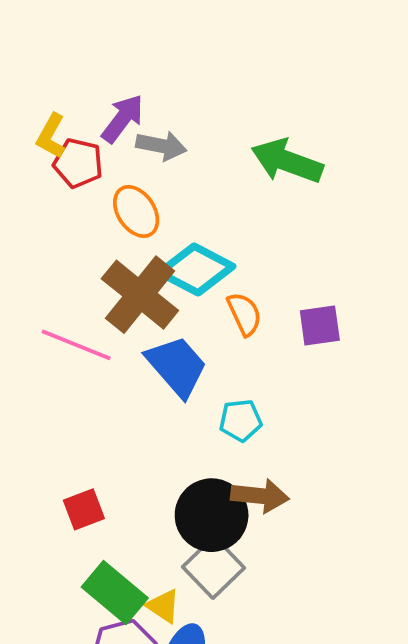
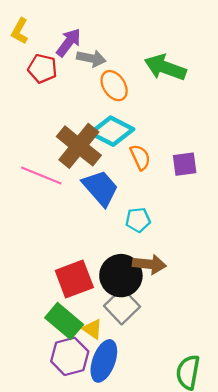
yellow L-shape: (51, 136) -> (20, 31), moved
orange ellipse: (136, 211) -> (114, 86), moved
red square: (84, 509) -> (74, 279), moved, size x1.6

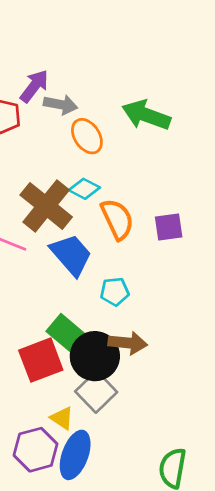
cyan diamond: (112, 131) -> (84, 189), size x0.6
orange semicircle: (140, 157) -> (117, 219), size x1.4
green rectangle: (64, 321) -> (69, 335), moved

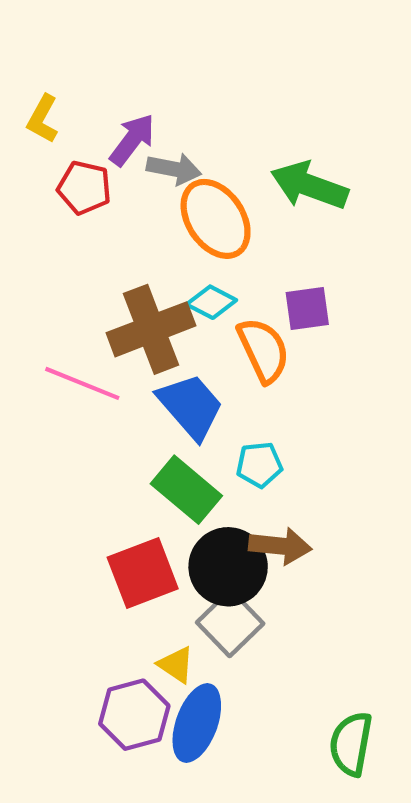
orange ellipse: (87, 136) -> (216, 219), size x1.4
brown cross: (46, 206) -> (151, 329), turned 30
purple square: (169, 227) -> (307, 308), moved
green rectangle: (69, 335) -> (186, 490), moved

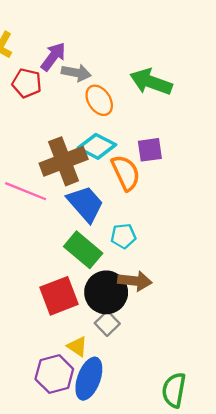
orange ellipse: (216, 219) -> (99, 100), size x0.7
cyan diamond: (211, 302) -> (97, 146), size x1.4
gray square: (230, 623) -> (107, 323), size x0.7

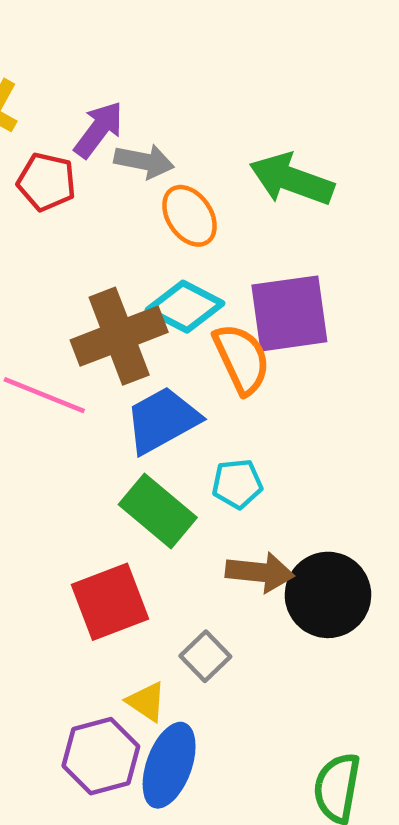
purple square: (150, 150) -> (289, 313), size x1.6
blue trapezoid: (85, 204) -> (162, 420), turned -78
black circle: (106, 292) -> (328, 595), moved

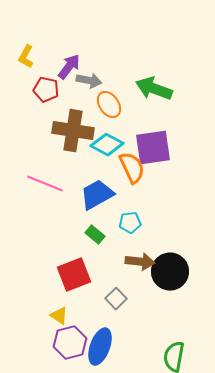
brown cross: (119, 336) -> (73, 131), moved, turned 30
green rectangle: (158, 511) -> (95, 235), size x0.6
yellow triangle: (146, 702) -> (59, 316), moved

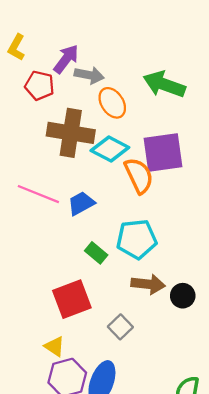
blue trapezoid: (97, 195) -> (81, 203), moved, size x0.7
cyan pentagon: (130, 223) -> (137, 239), size x1.6
black circle: (170, 272) -> (183, 296), size x0.6

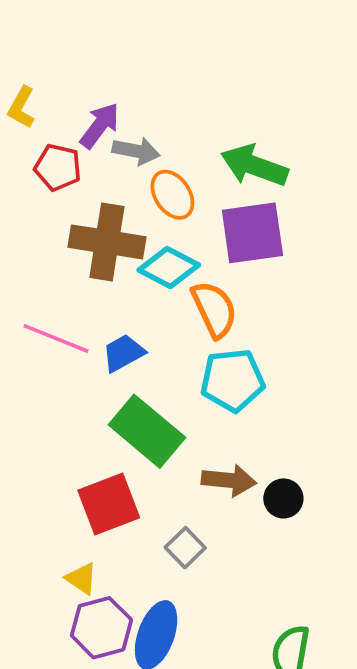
purple square: (163, 152) -> (252, 233), moved
cyan pentagon: (137, 239) -> (232, 380), moved
green rectangle: (96, 253) -> (147, 431), size x2.0

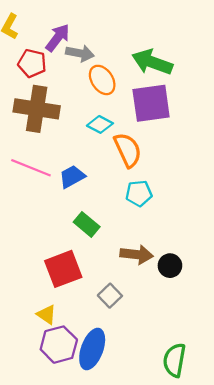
brown cross: (107, 242) -> (37, 109), moved
cyan diamond: (169, 267) -> (100, 124), size x0.7
cyan pentagon: (232, 380) -> (139, 193), size x0.7
green rectangle: (147, 431) -> (87, 224), size x0.6

